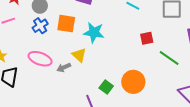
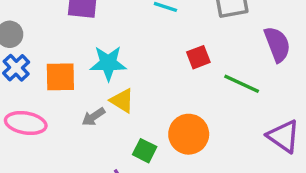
orange square: (66, 24) -> (60, 77), moved
yellow triangle: (79, 55) -> (122, 101), moved
gray arrow: (64, 68) -> (93, 117), moved

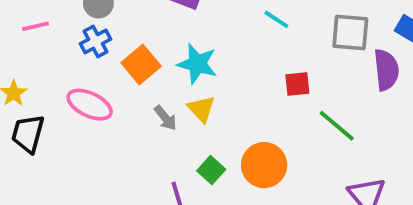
purple semicircle: (277, 44) -> (386, 70), moved
orange square: (60, 77) -> (141, 65), turned 36
gray arrow: (93, 117) -> (165, 118), turned -110

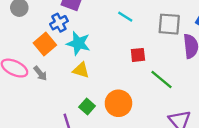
blue cross: (96, 41) -> (59, 23), moved
yellow triangle: (201, 109) -> (81, 70), turned -30
gray arrow: (165, 118) -> (40, 73), moved

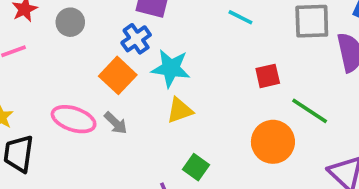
yellow triangle: (81, 70) -> (180, 110), turned -30
orange circle: (118, 103) -> (273, 142), moved

